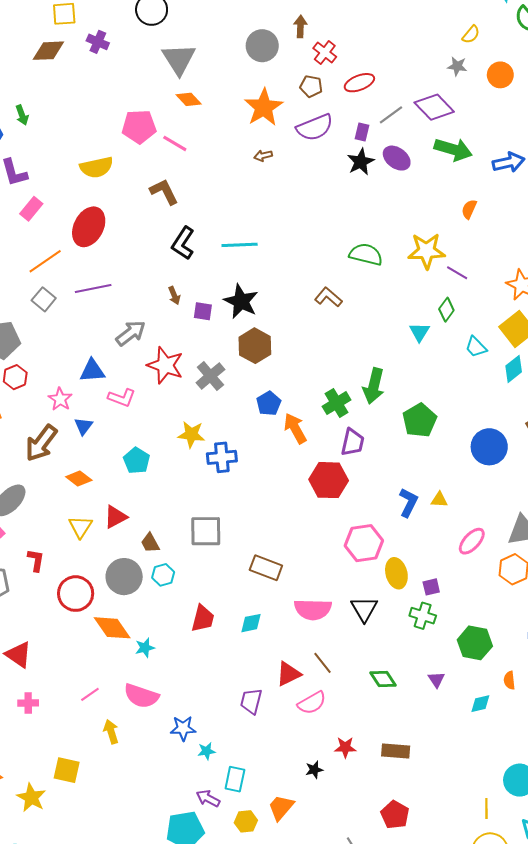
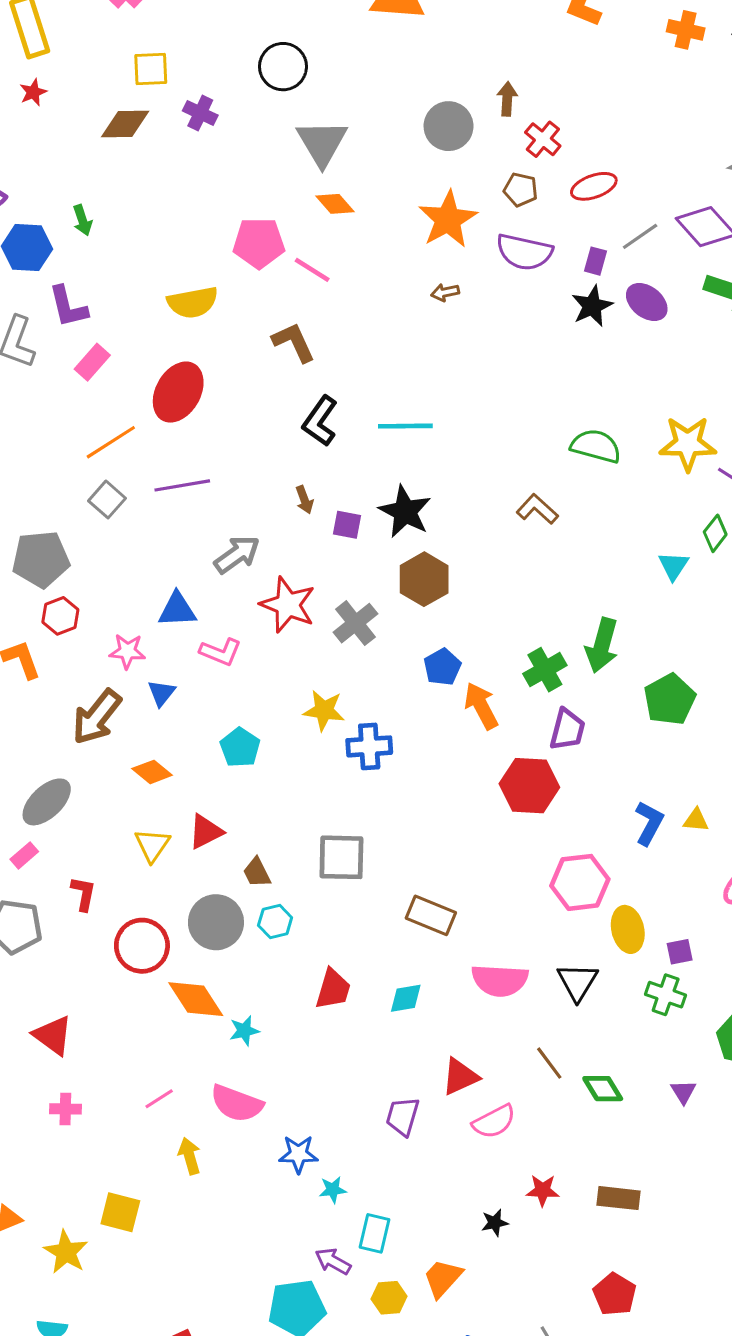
purple semicircle: (315, 127) -> (524, 252), turned 33
pink star: (60, 399) -> (127, 651), turned -30
brown line: (323, 663) -> (549, 1063), moved

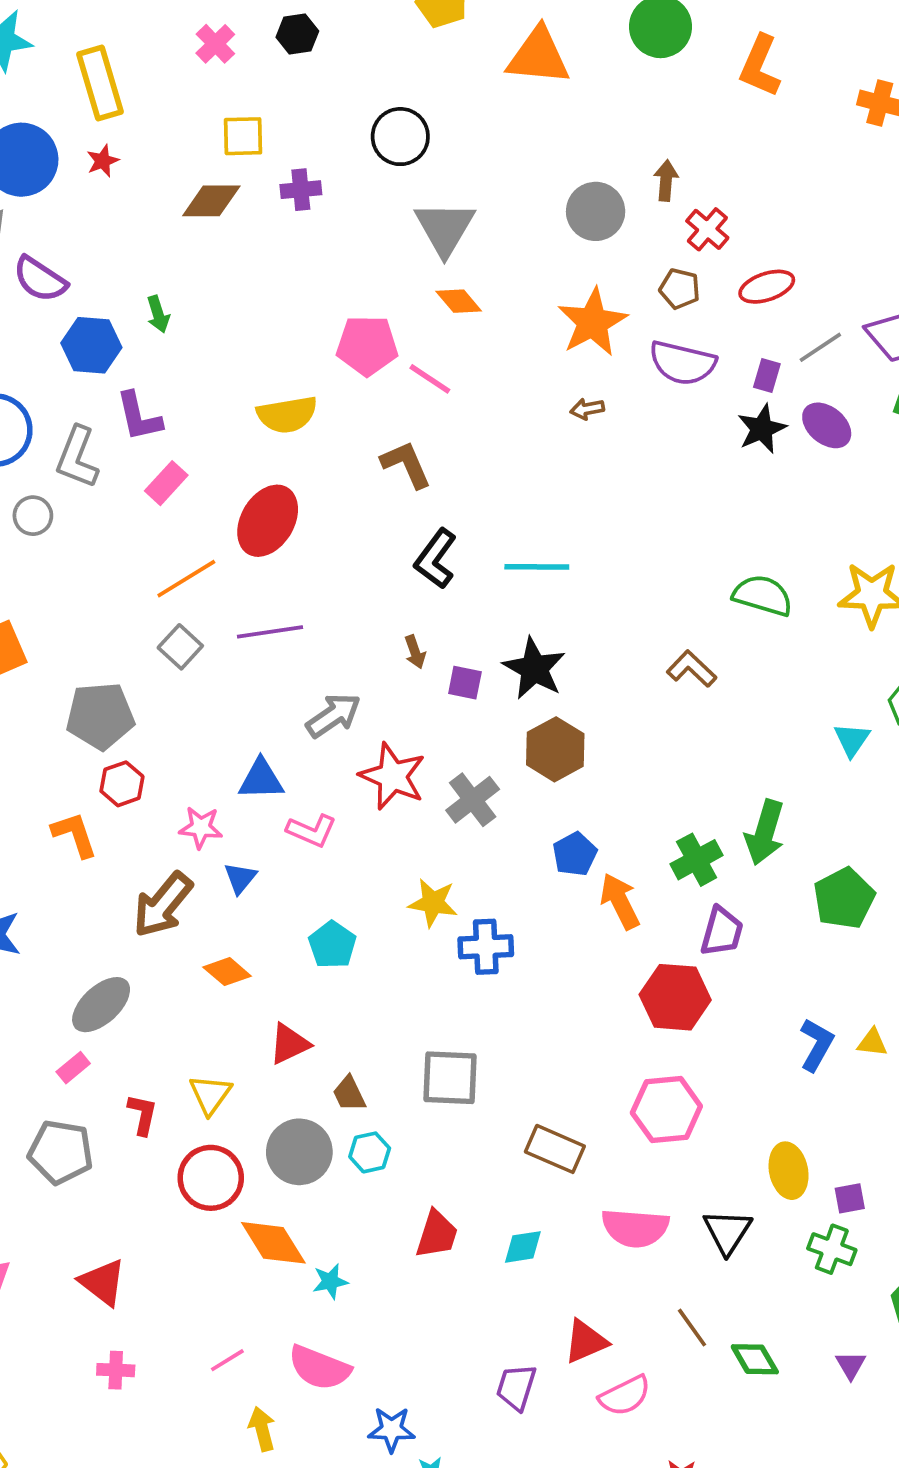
purple cross: (200, 113) -> (301, 190), turned -32
yellow triangle: (152, 845) -> (210, 1095), moved
pink hexagon: (580, 882) -> (666, 1110), moved

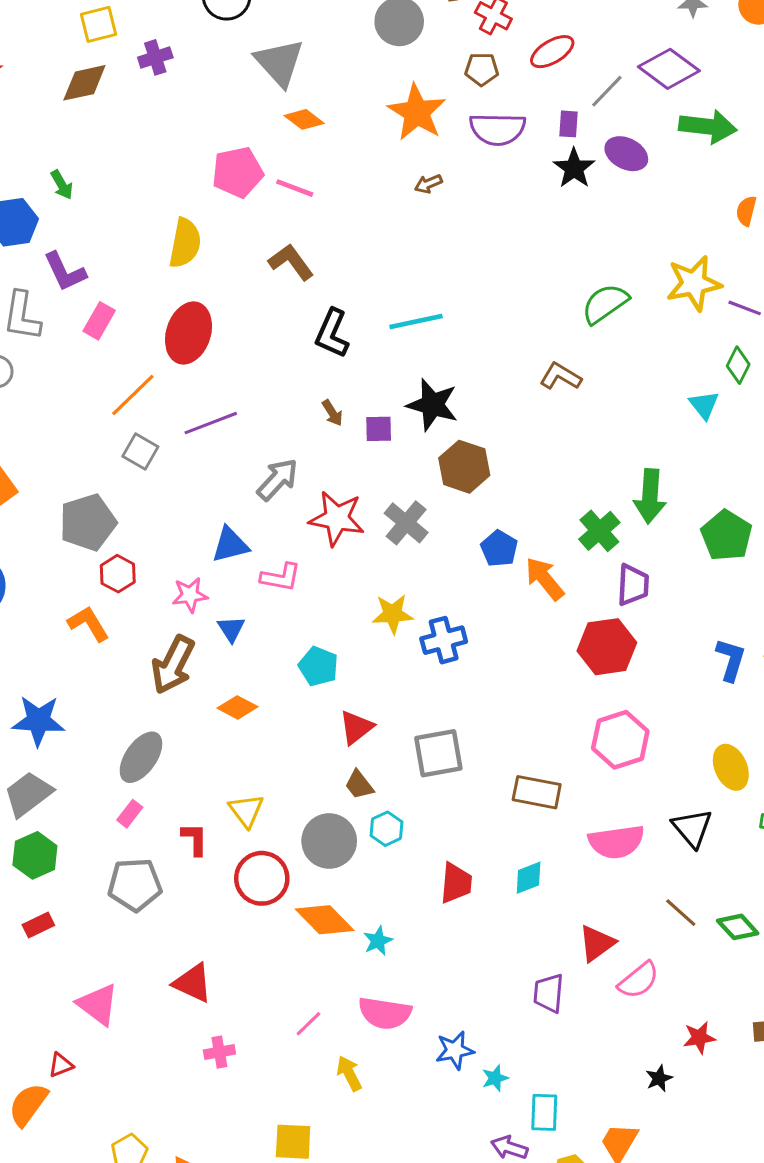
yellow semicircle: (287, 415) -> (185, 243), turned -57
green semicircle: (763, 595) -> (605, 304), turned -39
red triangle: (289, 1044) -> (356, 727), moved

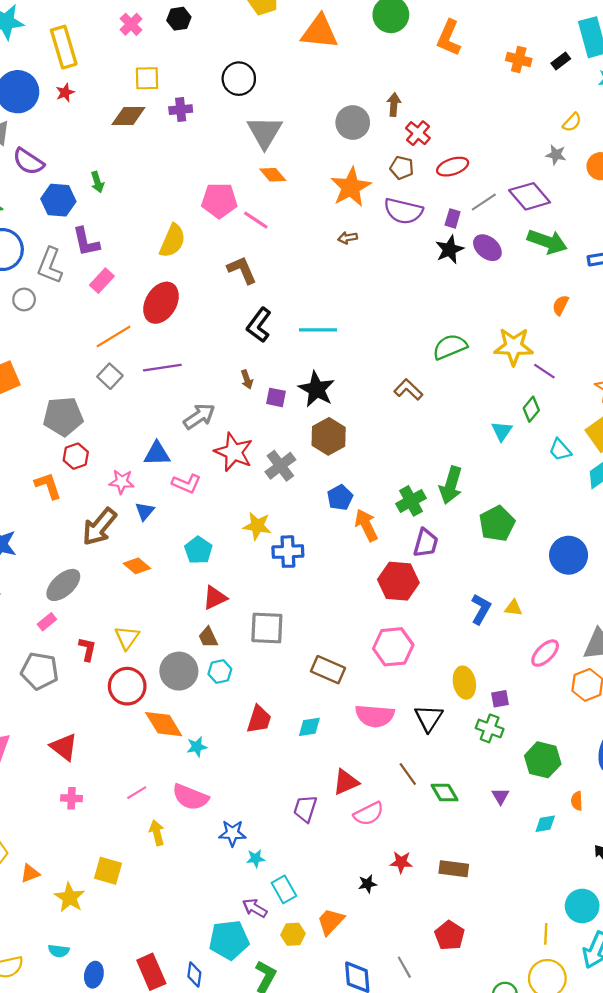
cyan rectangle: (544, 1112) -> (284, 889), turned -44

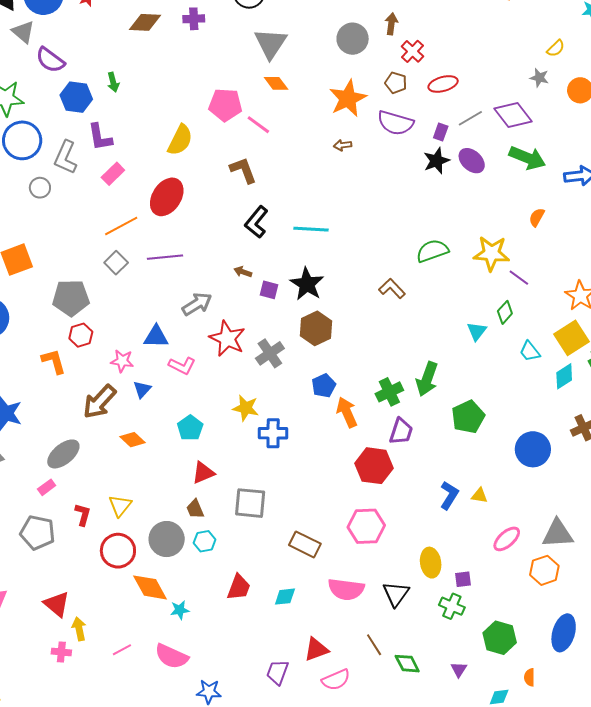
brown arrow: (247, 379) -> (243, 272), turned 126
yellow arrow: (157, 833) -> (79, 629), moved

